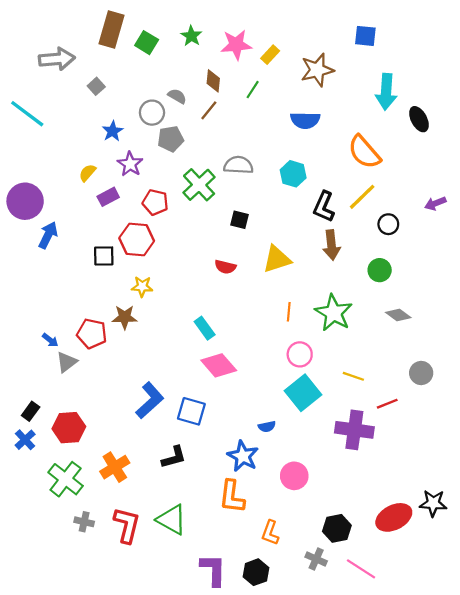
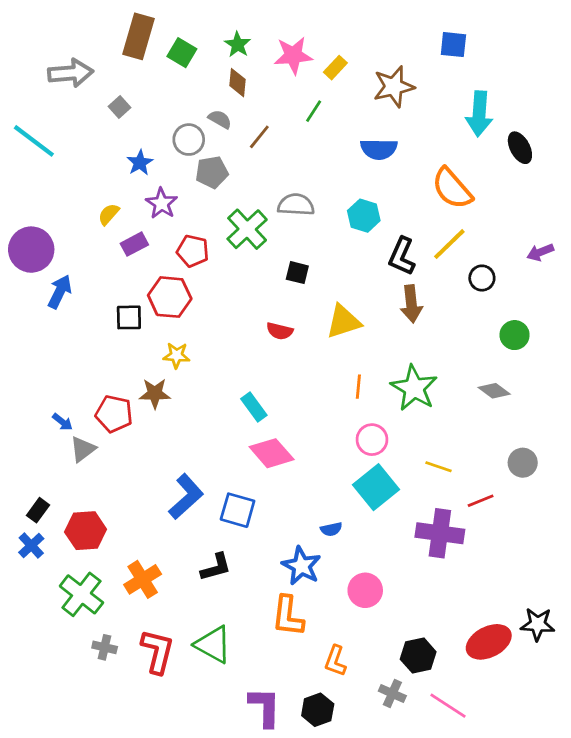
brown diamond: (213, 81) -> (238, 83), moved
green circle: (380, 270) -> (515, 335), moved

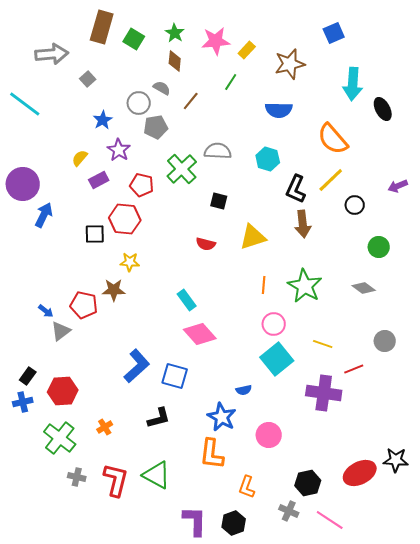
blue square: (453, 45) -> (334, 33), turned -30
blue cross: (31, 545) -> (23, 402), turned 30
orange cross: (143, 579) -> (105, 427), size x0.6

